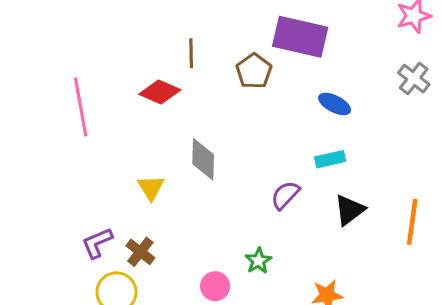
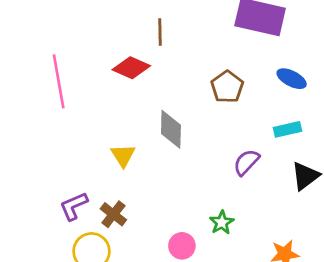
brown pentagon: (254, 71) -> (227, 87), moved

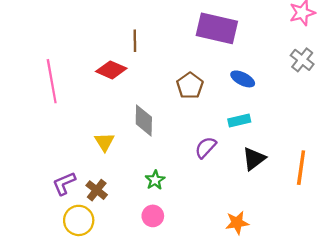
green star: (222, 223) -> (155, 180), moved

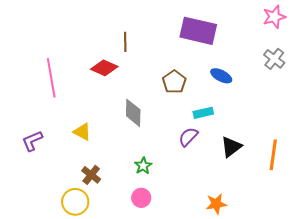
cyan rectangle: (239, 120) -> (203, 113), moved
yellow triangle: (105, 142) -> (82, 132), moved, turned -30
purple L-shape: (64, 183) -> (32, 141), moved

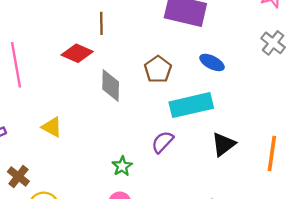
gray diamond: (133, 113) -> (111, 86), moved
cyan rectangle: (203, 113) -> (191, 105), size x1.8
purple semicircle: (188, 137) -> (162, 142), moved
brown cross: (91, 175) -> (18, 177), moved

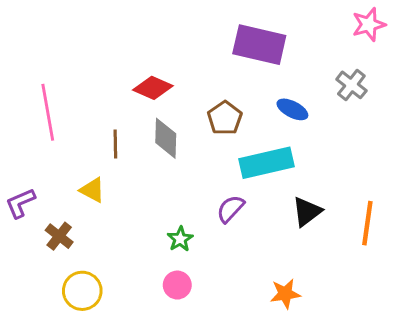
brown line: (101, 23) -> (115, 144), moved
gray cross: (273, 43) -> (351, 85), moved
red diamond: (77, 53) -> (153, 88), moved
brown cross: (18, 177) -> (59, 236), moved

